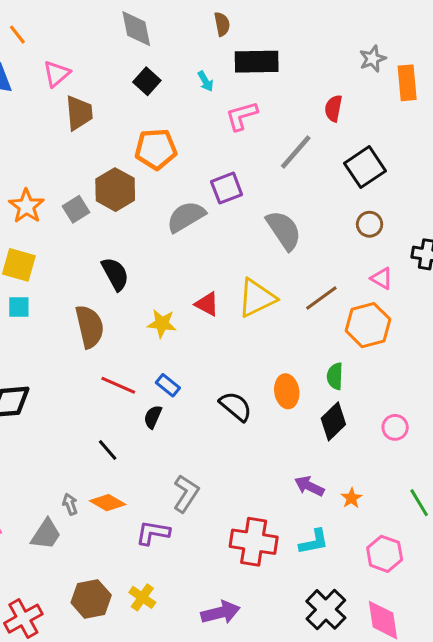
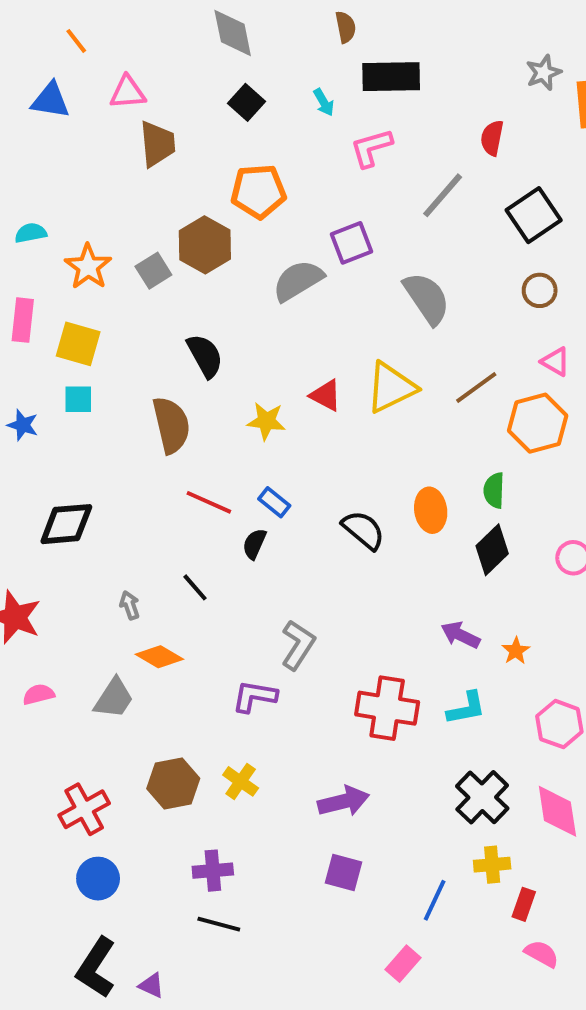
pink triangle: (56, 74) -> (128, 92), turned 36
orange diamond: (108, 503) -> (159, 657), moved
gray arrow: (70, 504) -> (130, 605), moved

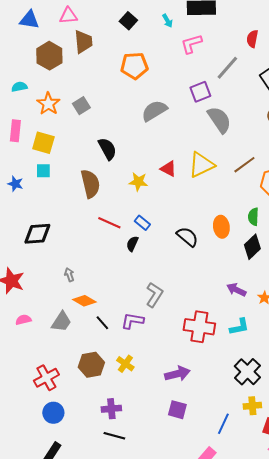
purple square: (351, 243) -> (200, 92), moved
brown hexagon: (205, 245) -> (49, 56), moved
black line: (195, 587) -> (102, 323), moved

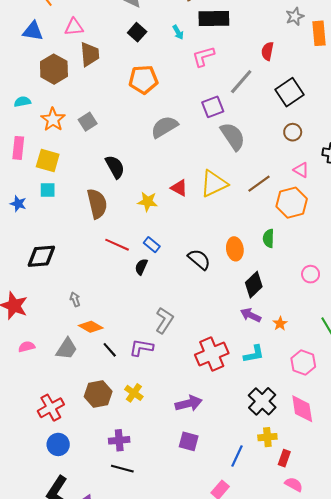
black diamond: (252, 247) -> (254, 285), moved
red cross: (199, 327) -> (212, 354), turned -32

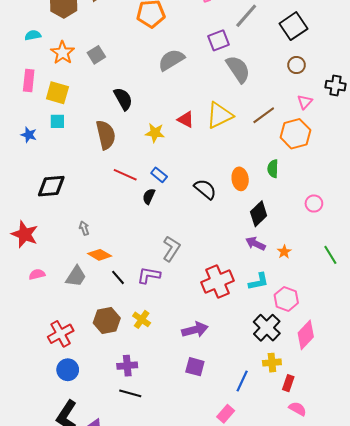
pink triangle: (301, 170) -> (305, 102), turned 42
pink hexagon: (303, 362) -> (286, 299), moved
pink diamond: (302, 409) -> (306, 335), turned 52

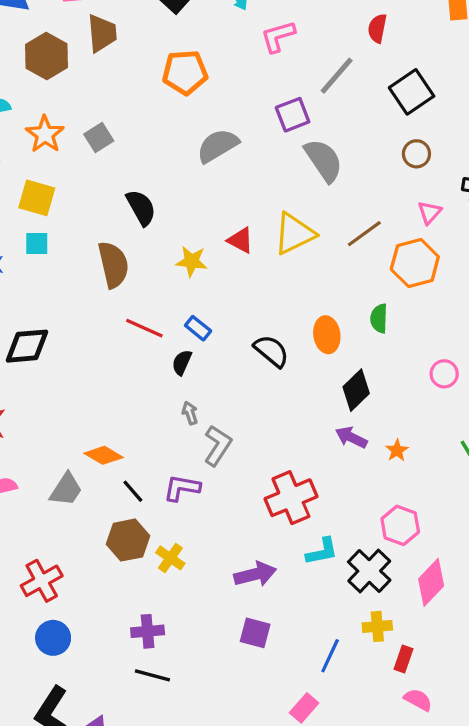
gray arrow: (84, 228) -> (190, 413), moved
cyan L-shape: (259, 282) -> (322, 551), moved
brown hexagon: (107, 320) -> (128, 540), moved

